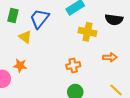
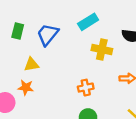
yellow triangle: (25, 37) -> (31, 64), moved, turned -48

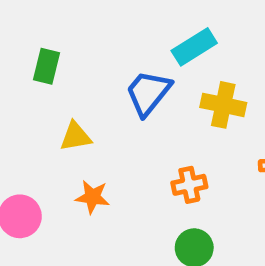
blue trapezoid: (48, 34) -> (148, 93), moved
orange star: (26, 88) -> (93, 197), moved

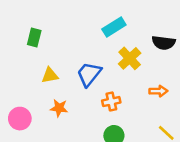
blue trapezoid: (148, 93) -> (89, 74), moved
yellow cross: (223, 105) -> (130, 58), turned 35

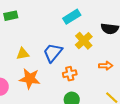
green rectangle: (34, 37) -> (11, 16), moved, turned 64
orange star: (59, 108) -> (30, 79), size x1.5

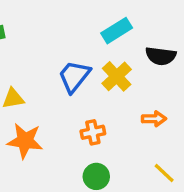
cyan rectangle: (72, 17) -> (117, 31), moved
blue trapezoid: (53, 53) -> (74, 76), moved

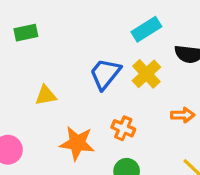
orange cross: (93, 132) -> (123, 128), turned 35
orange star: (25, 141) -> (77, 143), moved

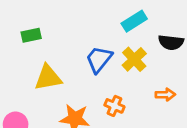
green rectangle: (26, 33) -> (31, 35), moved
yellow triangle: (46, 95) -> (48, 78), size x1.5

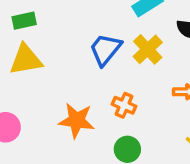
yellow triangle: (48, 78) -> (26, 60), moved

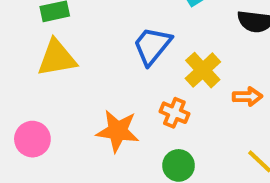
yellow cross: (148, 49) -> (203, 70), moved

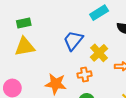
orange cross: (174, 113) -> (85, 75), turned -32

